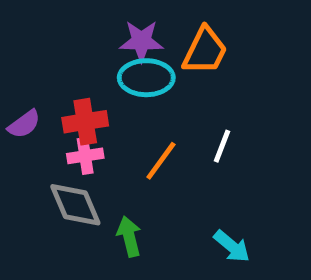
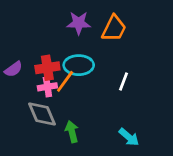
cyan ellipse: (146, 78) -> (79, 65), moved
orange line: (161, 161) -> (65, 81), moved

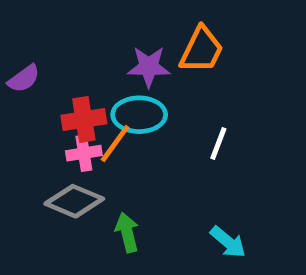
purple star: (79, 23) -> (149, 67), moved
purple semicircle: (13, 69) -> (24, 79), moved
gray diamond: (42, 114) -> (74, 201), turned -44

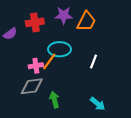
purple star: (149, 67) -> (64, 15), moved
red cross: (84, 119) -> (35, 22), moved
gray diamond: (74, 201) -> (32, 86), turned -30

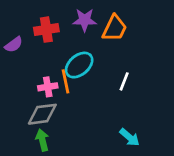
cyan ellipse: (60, 49) -> (79, 65), turned -40
orange line: (49, 62) -> (65, 81), turned -48
green arrow: (54, 100) -> (42, 140), moved

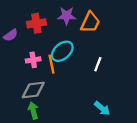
pink cross: (48, 87) -> (33, 60), moved

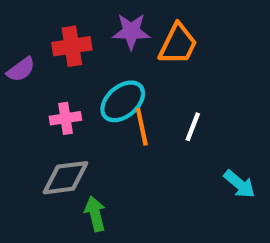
orange line: (52, 64) -> (142, 127), moved
cyan arrow: (102, 108) -> (239, 184), moved
green arrow: (33, 110) -> (95, 214), moved

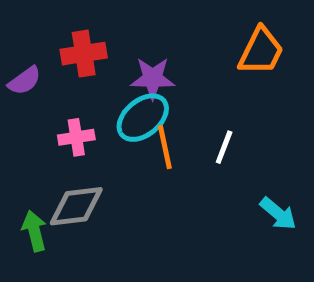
purple star: (131, 31) -> (153, 78), moved
orange trapezoid: (178, 44) -> (261, 51), moved
green arrow: (95, 214) -> (34, 231), moved

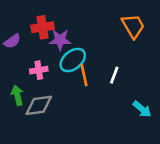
orange trapezoid: (261, 51) -> (133, 26), turned -56
purple star: (153, 78) -> (60, 40), moved
green arrow: (34, 231) -> (17, 95), moved

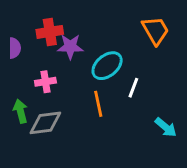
purple semicircle: (12, 41) -> (15, 48), turned -54
cyan ellipse: (73, 60) -> (107, 66), moved
orange line: (84, 75) -> (98, 104), moved

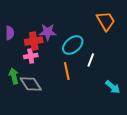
red cross: (50, 32) -> (34, 41), moved
gray diamond: (45, 123) -> (31, 84), turned 65

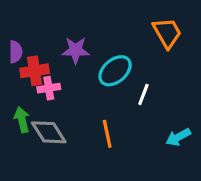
red cross: (34, 41) -> (35, 71), moved
orange line: (67, 71) -> (107, 134), moved
cyan arrow: (113, 87) -> (178, 137), turned 112

